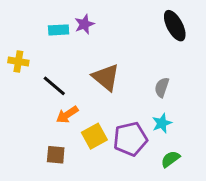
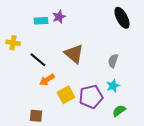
brown square: (56, 155) -> (36, 116), moved

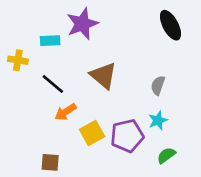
purple star: (59, 17) -> (82, 24), size x1.6
cyan rectangle: (41, 21) -> (50, 41), moved

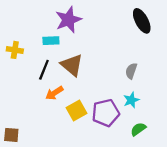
cyan rectangle: (50, 41) -> (51, 41), moved
brown triangle: (103, 76) -> (72, 65), moved
black line: (53, 84) -> (44, 70), turned 72
brown square: (50, 162) -> (11, 135), moved

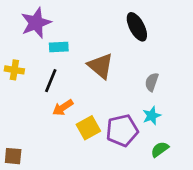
purple star: (68, 20) -> (36, 23), moved
black ellipse: (142, 21) -> (137, 27), moved
yellow cross: (15, 50) -> (14, 70), moved
brown triangle: (72, 65) -> (101, 66), moved

